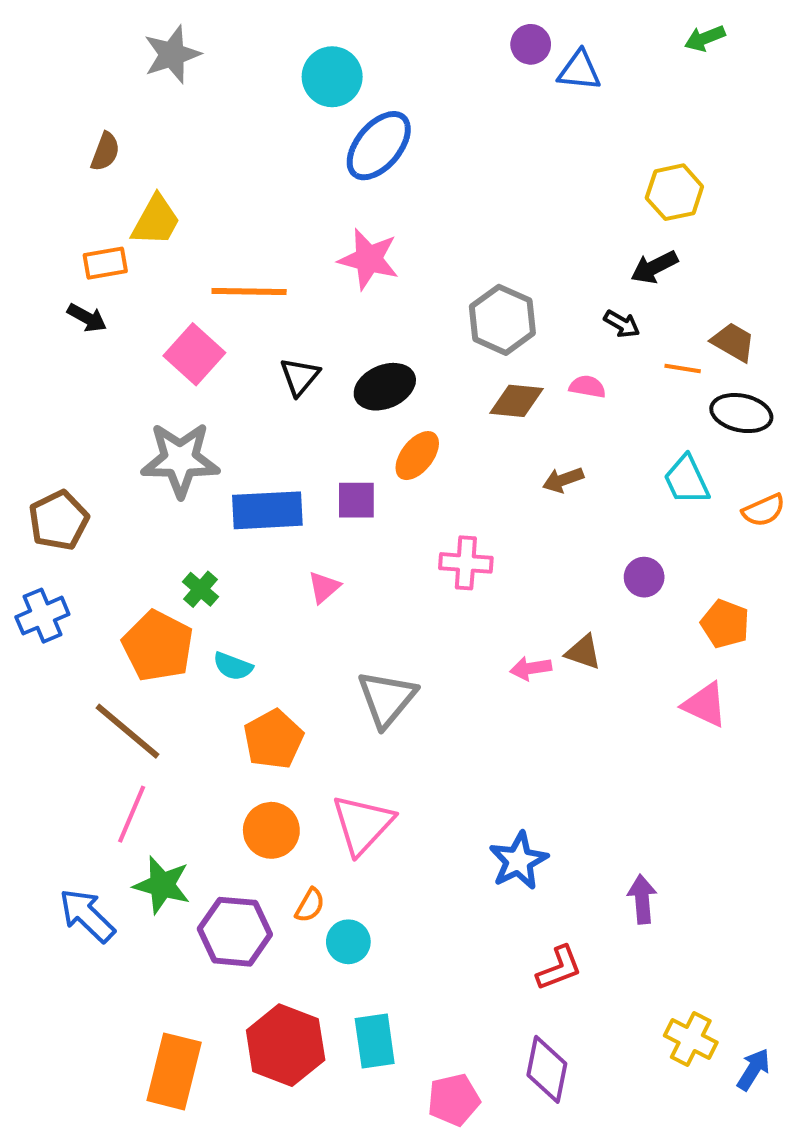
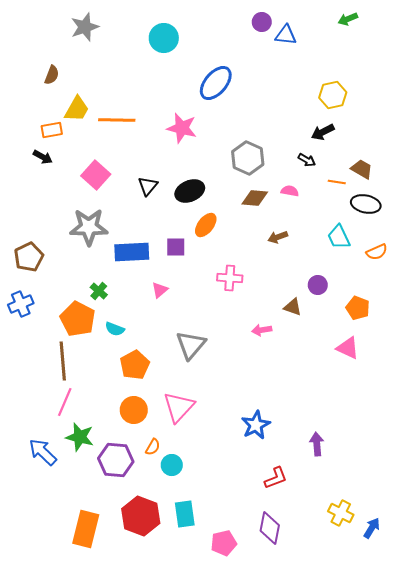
blue ellipse: (379, 146) -> (216, 83), moved
orange line: (249, 291) -> (117, 120), moved
brown triangle: (583, 652) -> (293, 307), moved
brown line: (128, 731) -> (63, 361), turned 45

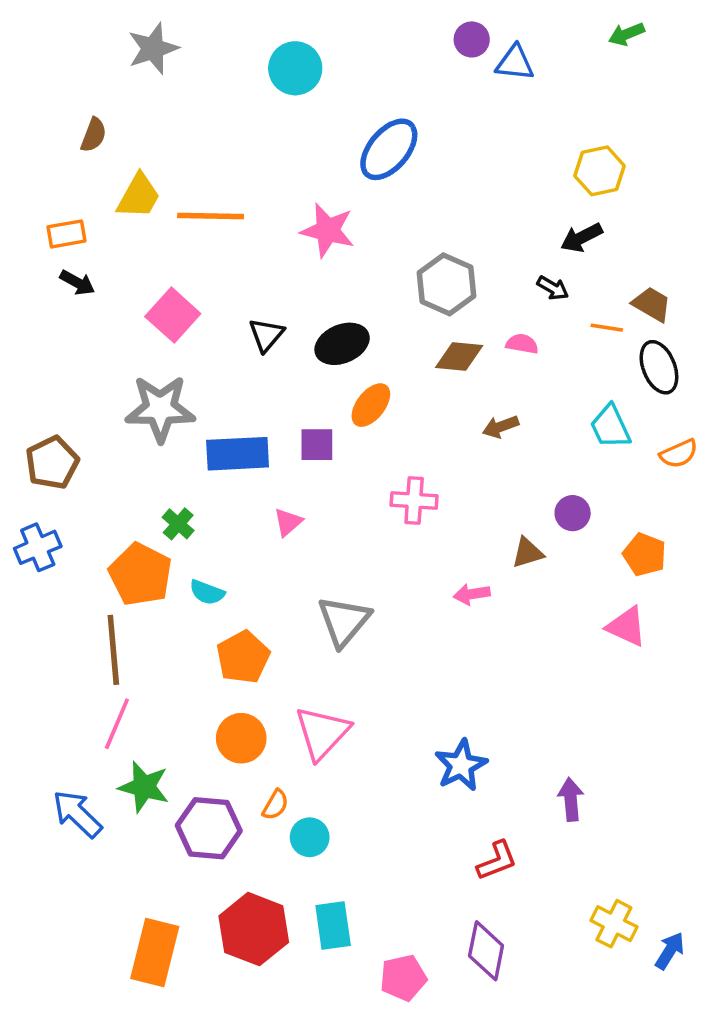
orange rectangle: (52, 130) -> (67, 234), moved
black ellipse: (366, 204) -> (659, 367), turned 56
brown triangle: (293, 307) -> (528, 553), turned -36

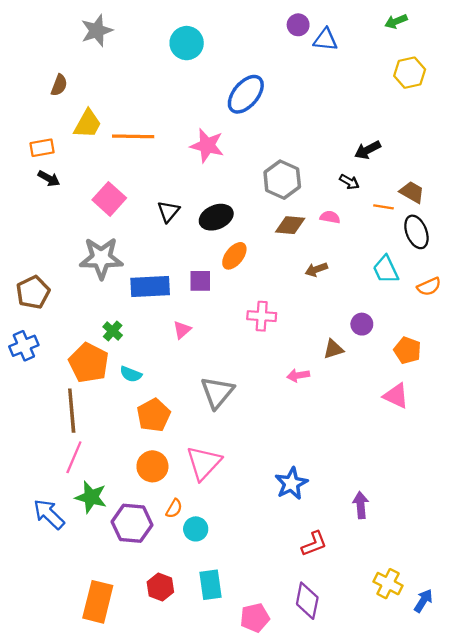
yellow hexagon: (600, 171) -> (410, 73), moved
red hexagon: (254, 929) -> (160, 587), size x0.6

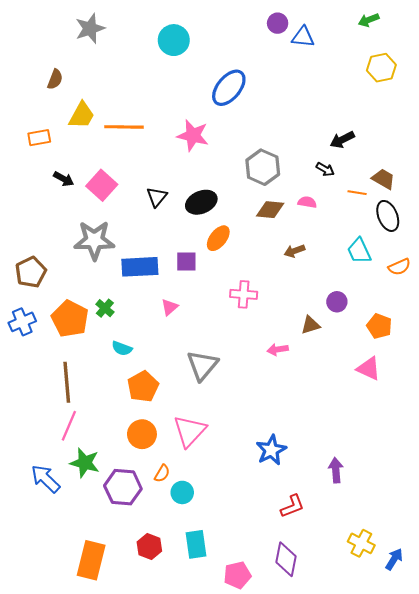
black arrow: (49, 178) -> (64, 179), moved
orange pentagon: (89, 363) -> (70, 319), moved

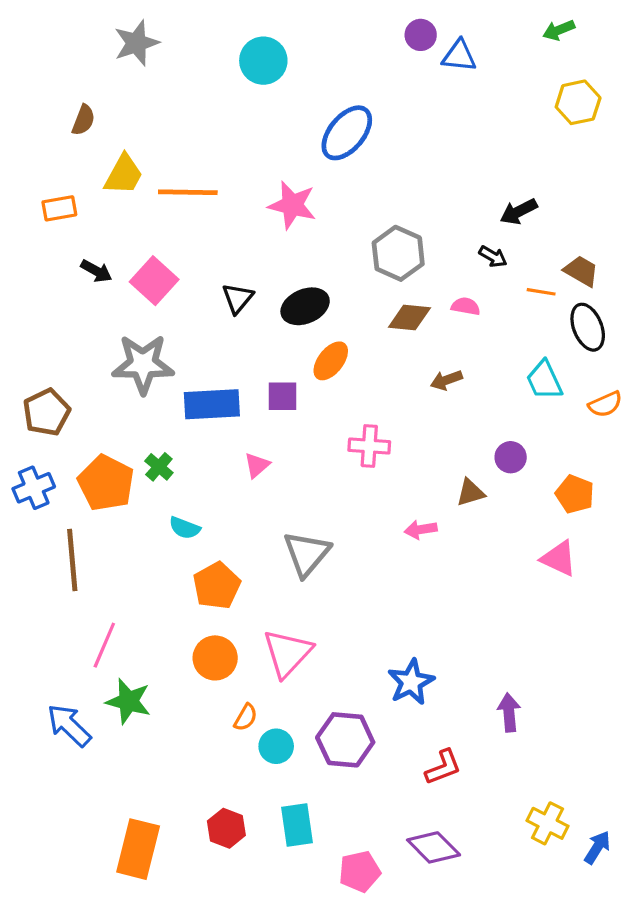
brown line: (67, 382) -> (72, 560), moved
purple hexagon: (123, 487) -> (345, 740), moved
purple diamond: (286, 559) -> (434, 847), turned -56

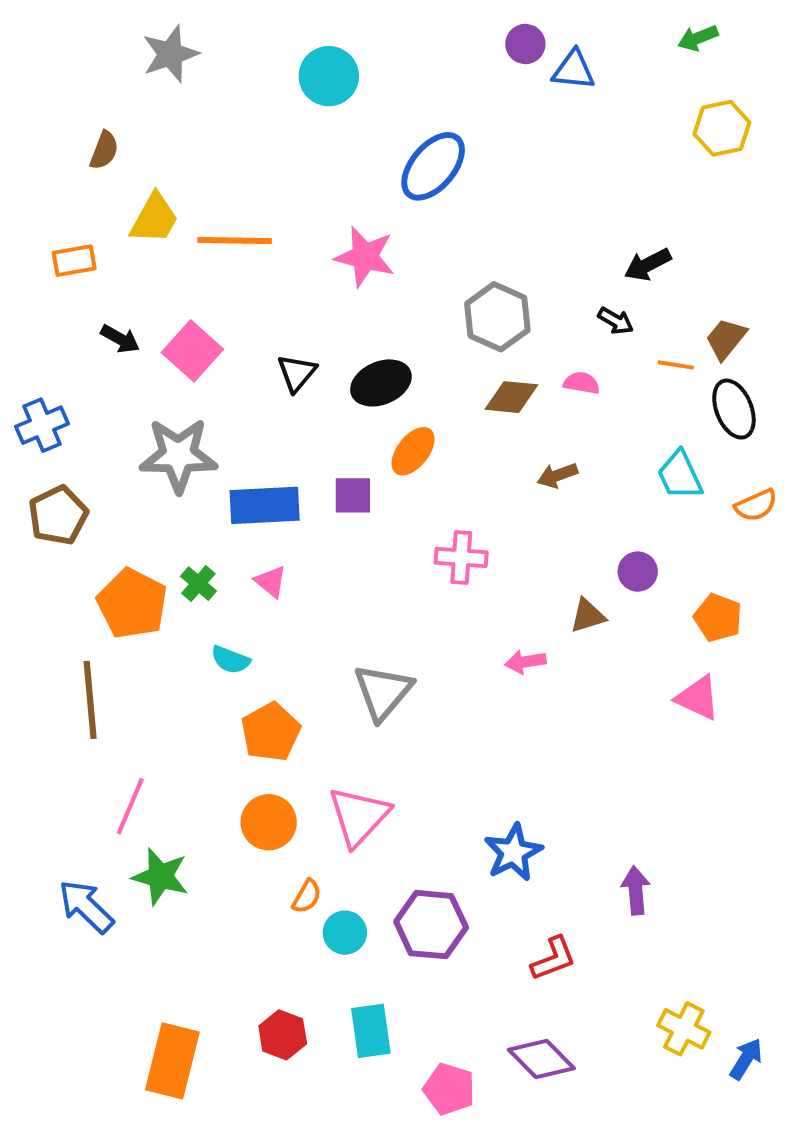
brown trapezoid: (581, 271) -> (726, 339), turned -81
pink triangle: (257, 465) -> (271, 582), moved, turned -40
blue cross: (34, 488) -> (42, 425), moved
pink pentagon: (360, 871) -> (449, 1089), turned 30

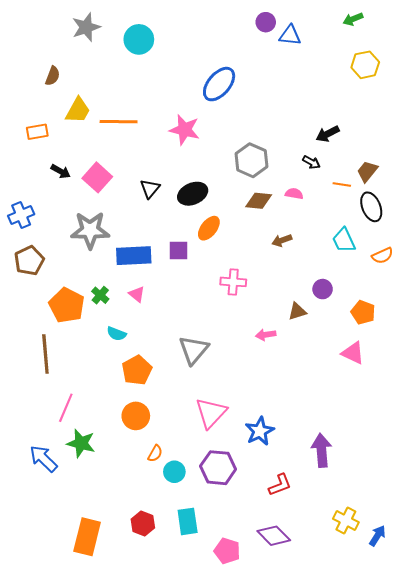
cyan circle: (329, 76) -> (139, 39), moved
pink triangle: (359, 816) -> (211, 413), moved
purple arrow: (636, 890) -> (322, 450), size x1.4

